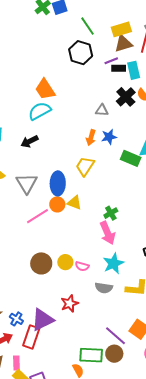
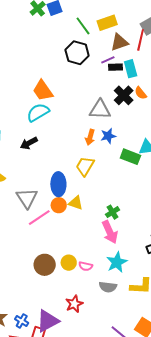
yellow rectangle: (121, 29) -> (107, 23), moved
gray triangle: (102, 110) -> (100, 110), size x1.6
gray triangle: (27, 183) -> (27, 198), moved

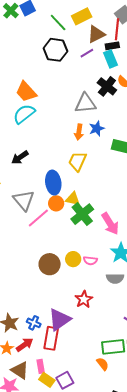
black rectangle: (116, 67) -> (112, 46), moved
black arrow: (29, 143) -> (20, 157), moved
green cross: (112, 212) -> (82, 214), moved, size x1.6

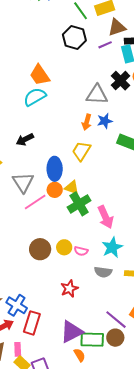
purple triangle: (59, 320) -> (72, 332), moved
blue cross: (34, 323) -> (17, 305), size x1.5

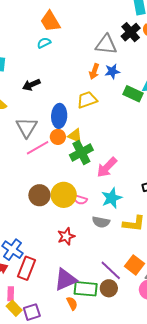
cyan semicircle: (35, 97) -> (44, 43), size x0.6
yellow trapezoid: (81, 151) -> (87, 100), turned 35
pink arrow: (106, 217) -> (107, 167), turned 65
yellow circle: (64, 247) -> (64, 195), size x1.6

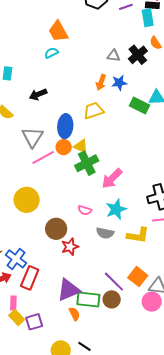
black cross: (131, 32) -> (138, 55), moved
gray triangle: (106, 45) -> (114, 56), size x0.6
brown circle: (39, 195) -> (56, 229), moved
yellow circle: (64, 195) -> (27, 200), moved

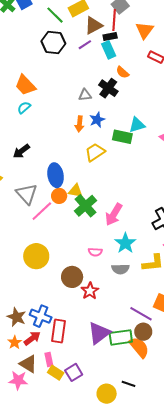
yellow trapezoid: (93, 111) -> (95, 152), moved
orange semicircle: (74, 314) -> (139, 347), moved, size x1.6

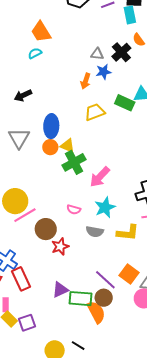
blue star: (97, 120) -> (104, 72), moved
pink line: (42, 211) -> (25, 215), moved
red rectangle: (59, 331) -> (21, 279), turned -45
purple triangle: (99, 333) -> (60, 290), size x0.7

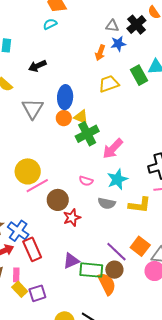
green rectangle: (125, 103) -> (139, 75), turned 36

